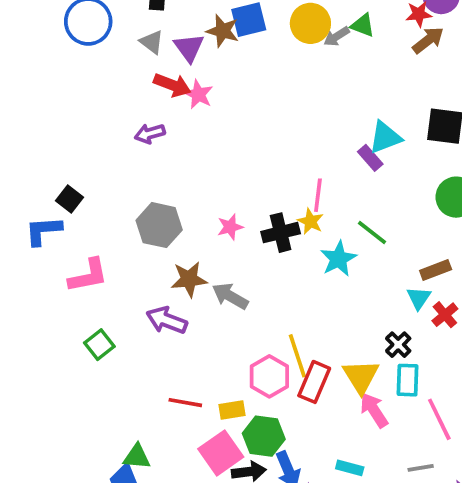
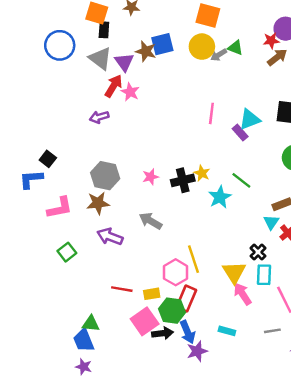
gray triangle: (152, 42) -> (100, 58), size x1.5
red arrow: (172, 85) -> (113, 86), turned -80
pink line: (318, 195) -> (211, 113), moved
brown star: (189, 279) -> (98, 203), moved
red rectangle: (314, 382) -> (186, 299), moved

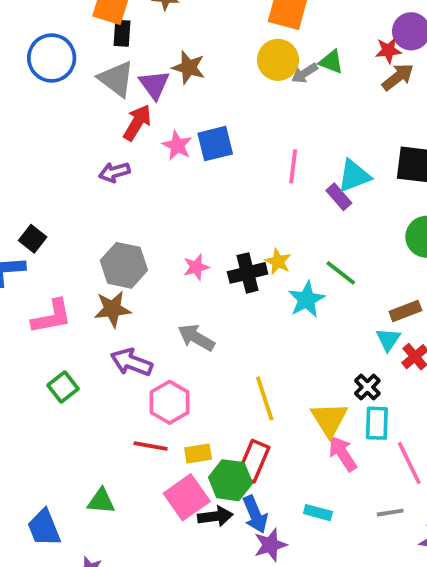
blue square: (162, 44) -> (215, 144), moved
pink star: (130, 92) -> (177, 145), moved
pink hexagon: (176, 272) -> (170, 402), moved
blue trapezoid: (84, 340) -> (44, 528), moved

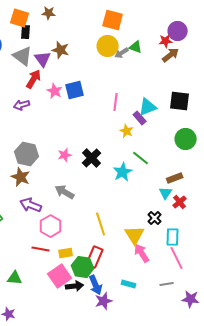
yellow star: (278, 261) -> (127, 131), moved
black cross: (248, 273) -> (92, 158), turned -30
brown star: (113, 309) -> (21, 177), turned 30
cyan rectangle: (377, 423) -> (173, 237), moved

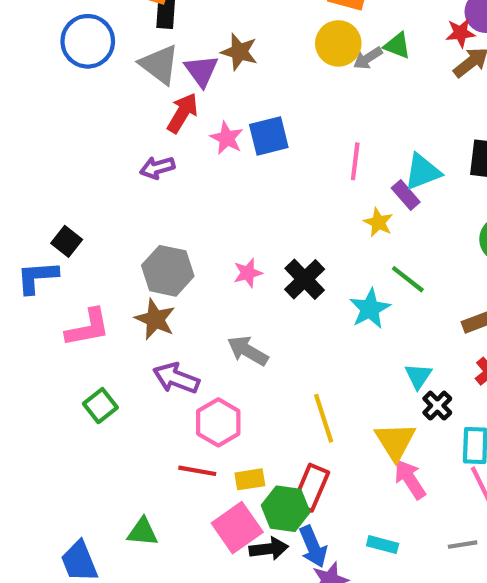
cyan triangle: (166, 193) -> (418, 376), moved

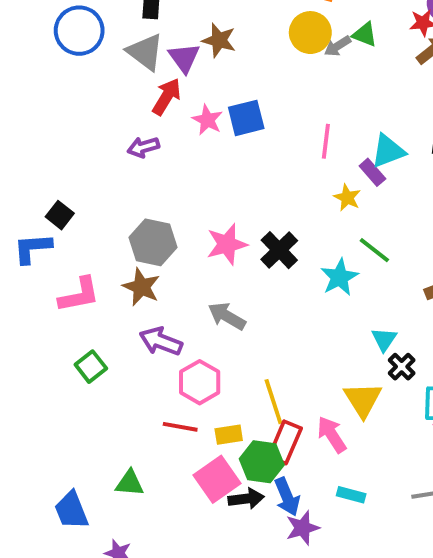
pink star: (248, 273) -> (227, 244), size x1.5
yellow line: (324, 418) -> (273, 402), moved
pink arrow: (410, 479) -> (332, 435), moved

